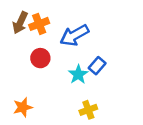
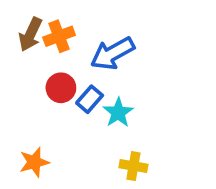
blue rectangle: (97, 66) -> (90, 99), moved
yellow cross: (88, 110) -> (133, 166), turned 30

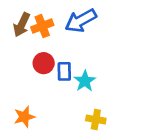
blue arrow: (112, 53) -> (81, 21), moved
blue rectangle: (90, 99) -> (64, 71), turned -42

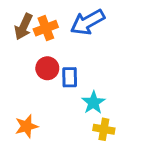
cyan star: (85, 81) -> (93, 102), moved

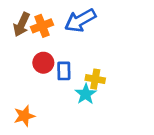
yellow cross: (104, 129) -> (95, 79), moved

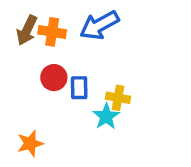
orange cross: (42, 26) -> (52, 32), turned 30

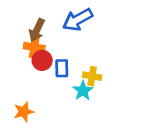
brown arrow: (27, 30) -> (37, 30), moved
orange cross: (52, 32) -> (34, 47), moved

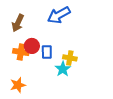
brown arrow: (37, 30) -> (18, 23), moved
orange cross: (34, 47) -> (21, 52), moved

